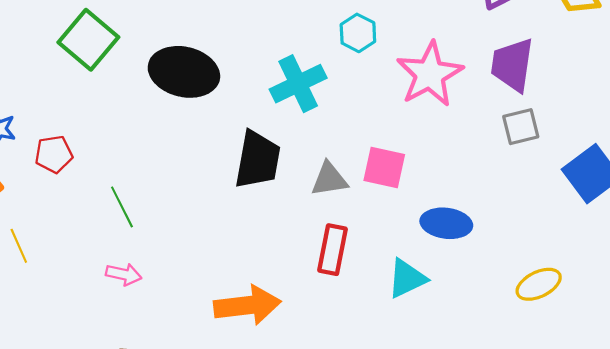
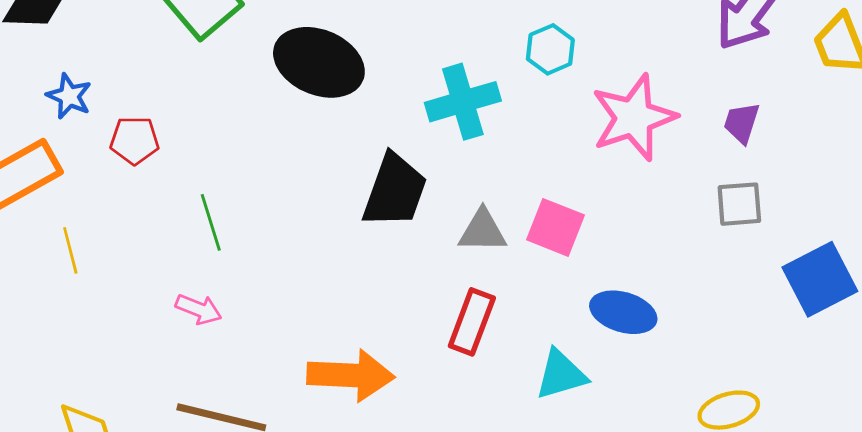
purple trapezoid: (512, 65) -> (742, 123), size x0.6

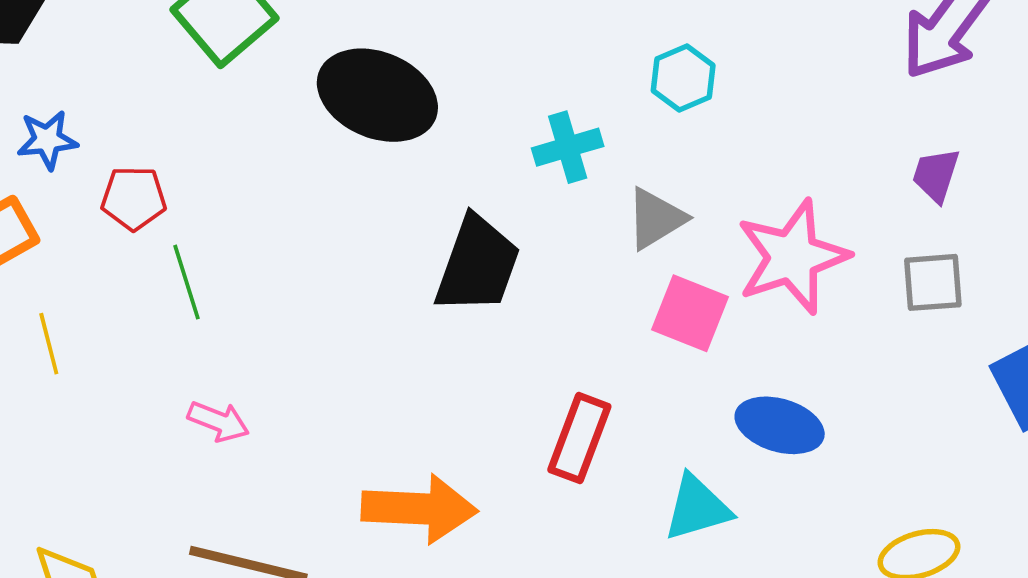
blue star: (69, 96) -> (47, 140), turned -30
cyan cross: (463, 102) -> (568, 147), size x0.7
pink star: (634, 118) -> (792, 257), moved
green line: (211, 222) -> (187, 282), moved
gray triangle: (483, 231) -> (656, 218), moved, turned -32

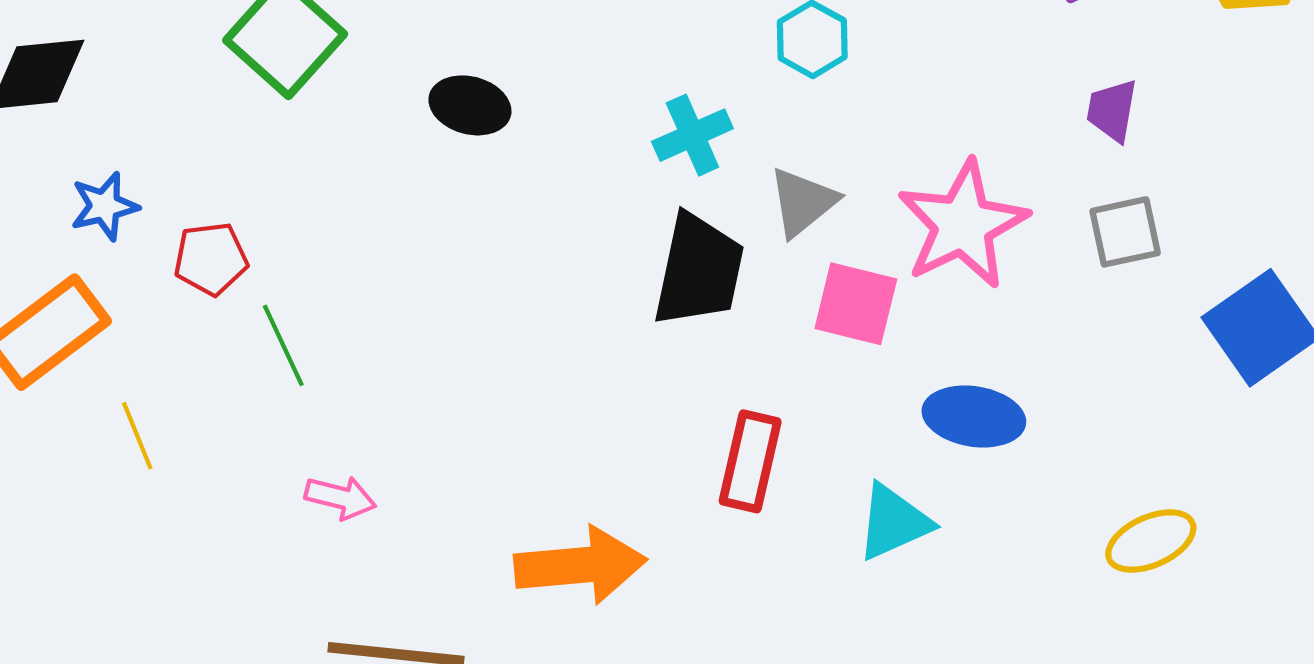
black ellipse: (377, 95) -> (470, 105), size x0.6
black trapezoid: (477, 265) -> (699, 270), moved

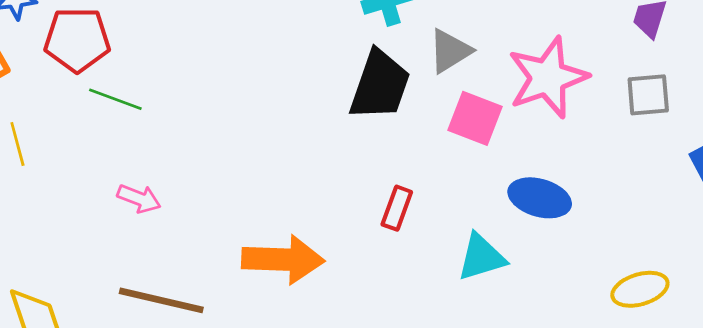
red pentagon: (211, 259) -> (77, 40), size x1.4
green line: (283, 345) -> (115, 99), turned -52
red rectangle: (750, 461) -> (397, 208), size x0.7

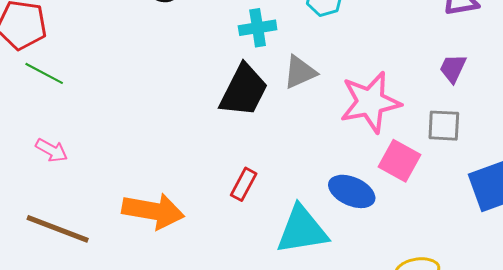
pink square: (475, 118) -> (399, 161), moved
cyan triangle: (481, 257) -> (302, 230), size x1.4

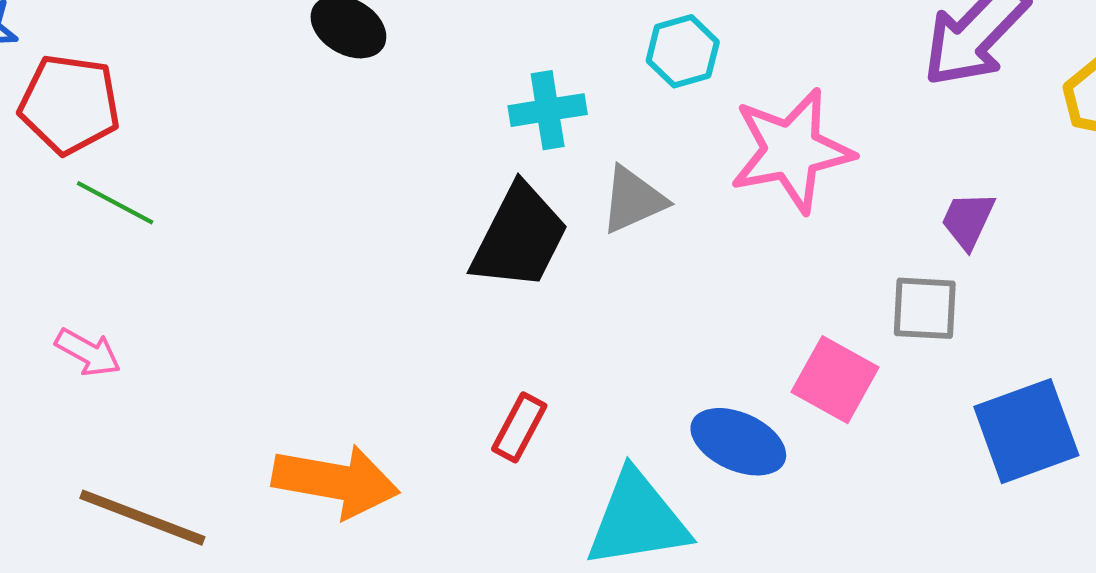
purple trapezoid: (453, 68) -> (968, 220), moved
pink star: (370, 102) -> (792, 150), moved
pink arrow: (52, 150) -> (88, 352), moved

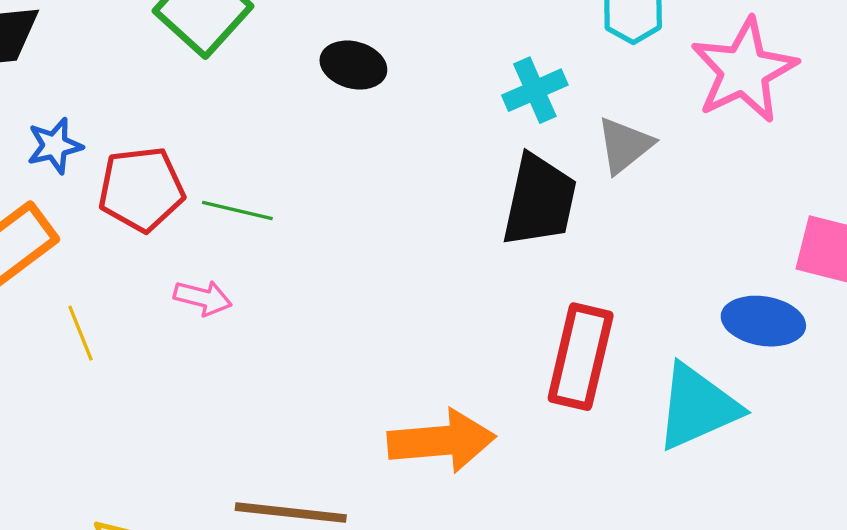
green line: (115, 203) -> (237, 211), moved
pink arrow: (88, 352) -> (203, 298), moved
red rectangle: (519, 427) -> (581, 357), size x1.8

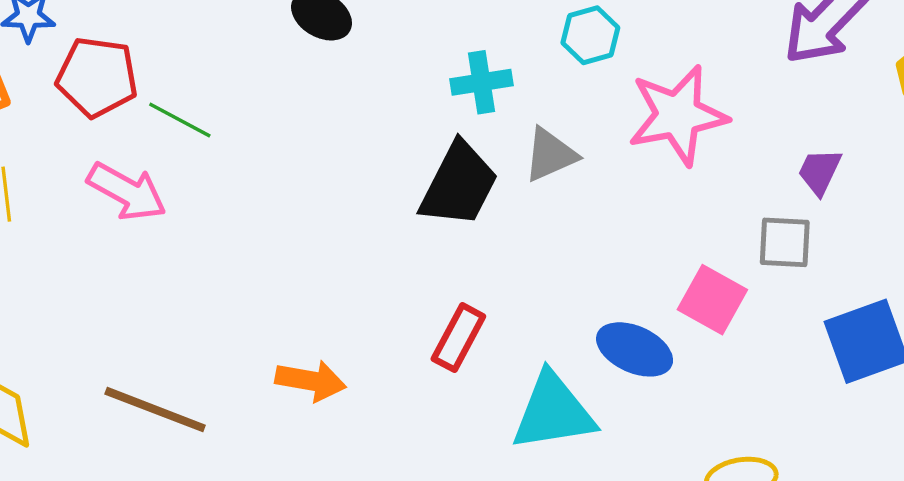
pink arrow: (203, 298) -> (127, 192), size x1.5
red rectangle: (581, 357) -> (458, 338), size x0.7
orange arrow: (442, 441) -> (311, 381), size x0.7

